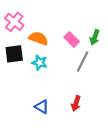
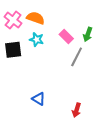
orange semicircle: (38, 38) -> (36, 18), moved
cyan star: (40, 63) -> (37, 39), moved
red arrow: (76, 103) -> (77, 110), moved

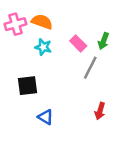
pink cross: (13, 20) -> (15, 24), turned 36
black square: (13, 50) -> (28, 86), moved
red arrow: (77, 110) -> (100, 111), moved

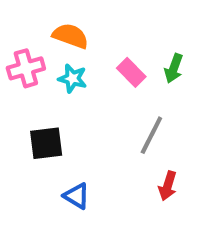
pink cross: (15, 24) -> (26, 68), moved
gray line: (90, 68) -> (151, 135), moved

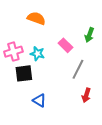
pink cross: (26, 68) -> (13, 52), moved
pink rectangle: (131, 72) -> (65, 45), moved
cyan star: (72, 78) -> (37, 54), moved

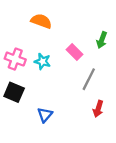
pink cross: (13, 52) -> (15, 59), turned 36
black square: (24, 73) -> (14, 92), moved, turned 30
blue triangle: (39, 100) -> (45, 115), turned 40

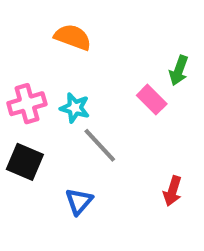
pink rectangle: (74, 52) -> (152, 100), moved
pink cross: (15, 59) -> (27, 104), turned -36
gray line: (89, 79) -> (100, 145), moved, turned -70

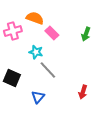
pink rectangle: (152, 100) -> (52, 33), moved
pink cross: (27, 104) -> (13, 31), moved

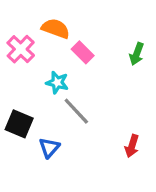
pink cross: (13, 31) -> (21, 49), turned -30
blue triangle: (38, 97) -> (49, 148), moved

